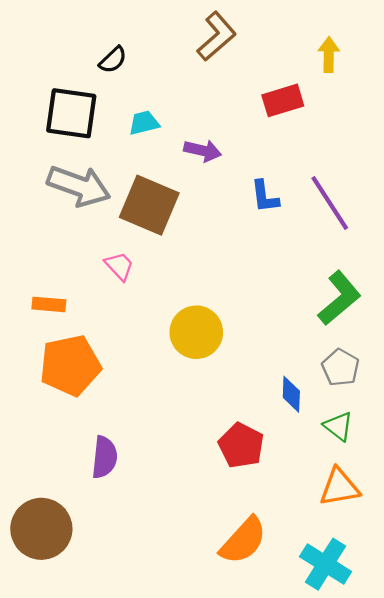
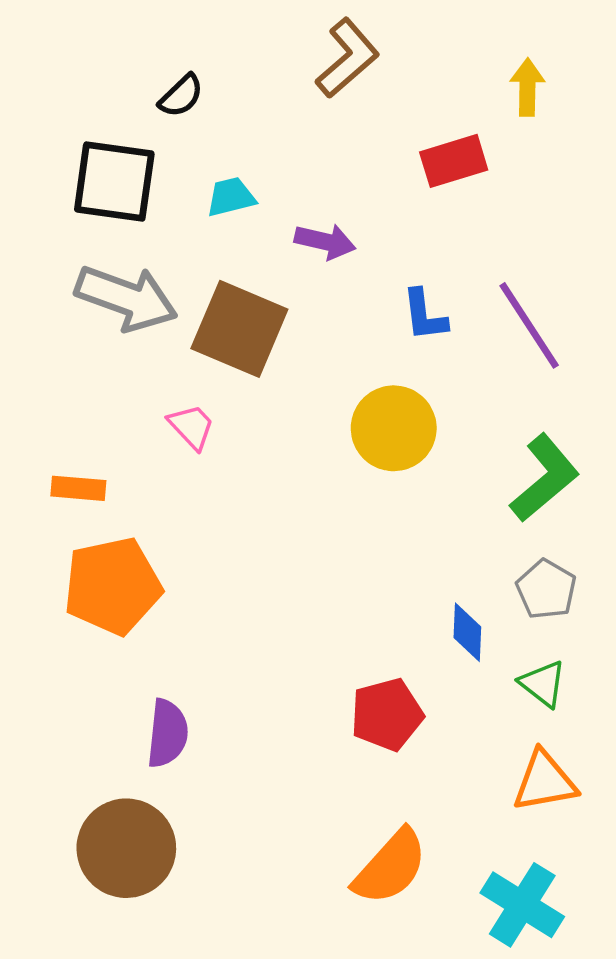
yellow circle: (196, 332) -> (394, 428), moved
red pentagon: (241, 445) -> (387, 715), turned 30
brown circle: (41, 529) -> (126, 848), moved

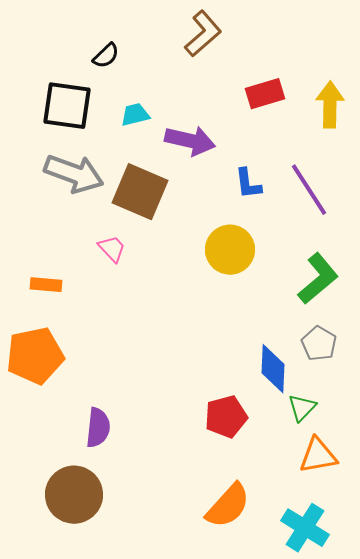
yellow arrow: (527, 87) -> (330, 105), moved, size x1.4
purple arrow: (325, 241) -> (190, 141), size x1.4
orange pentagon: (113, 586) -> (35, 356), moved
blue diamond: (467, 632) -> (273, 369), size x1.4
green triangle: (543, 684) -> (302, 408), moved, turned 36

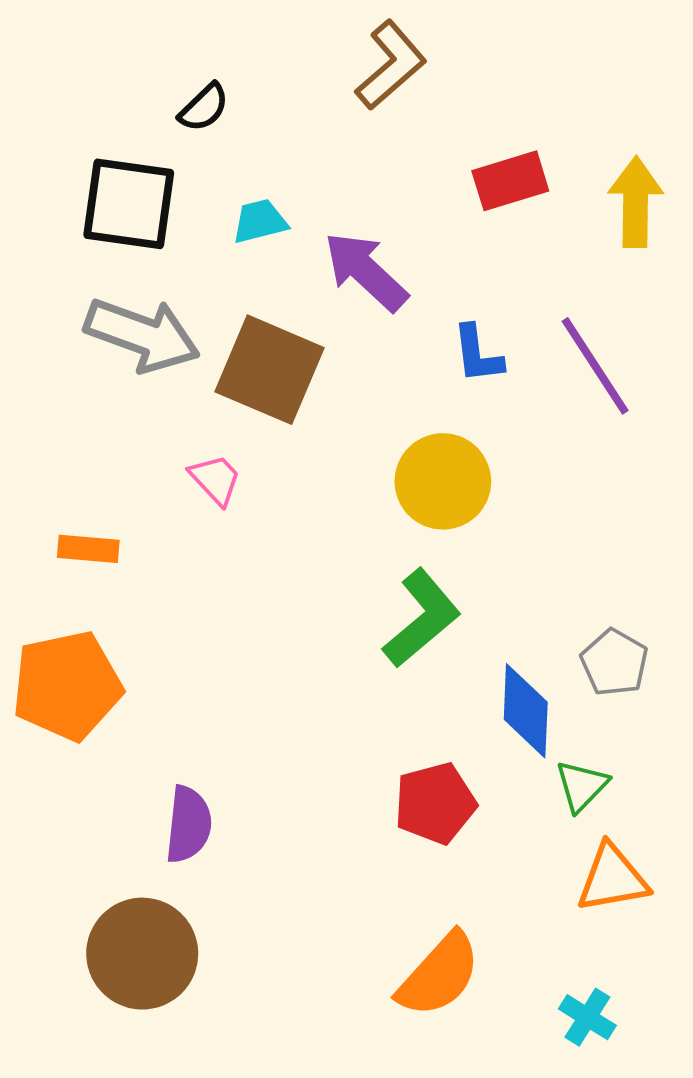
purple arrow: (190, 141) -> (366, 271), turned -150
green L-shape: (318, 279) -> (422, 618), moved
cyan cross: (305, 528) -> (587, 1017), size x0.6

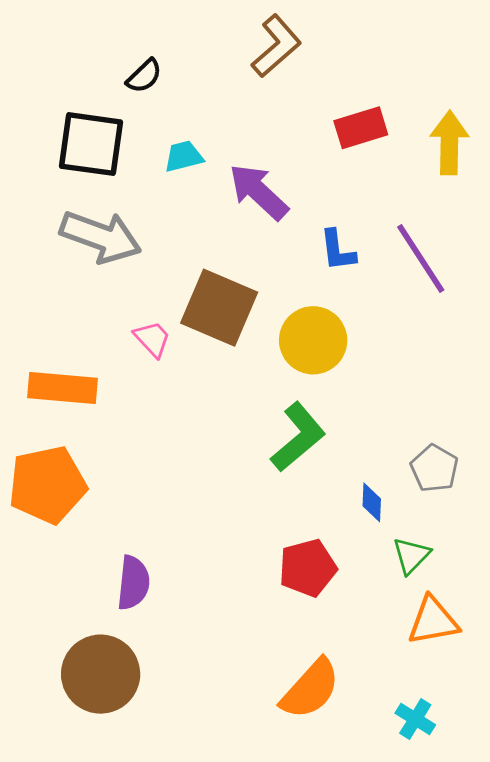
brown square: (269, 370) -> (219, 308), moved
orange rectangle: (88, 549) -> (62, 388), size x1.6
blue diamond: (526, 711) -> (372, 502), size x0.6

